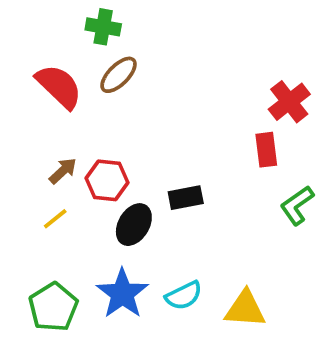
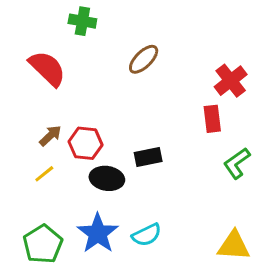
brown ellipse: (119, 75) -> (144, 59), moved
black ellipse: (134, 225) -> (107, 178), turned 68
yellow triangle: (245, 309) -> (234, 246), moved

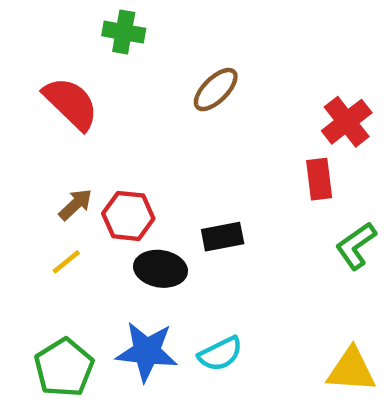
blue star: (98, 233) -> (147, 352), turned -30

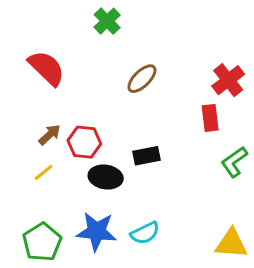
green cross: (124, 32) -> (107, 21), moved, turned 36
brown ellipse: (216, 90) -> (142, 79), moved

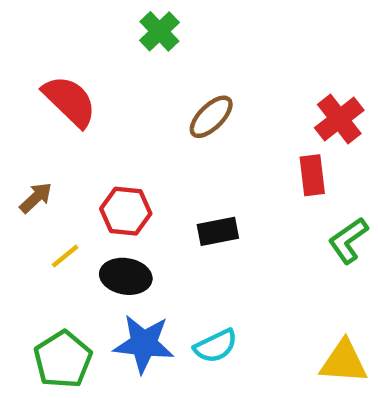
brown arrow: (50, 135) -> (36, 198), moved
black ellipse: (106, 177) -> (126, 276), moved

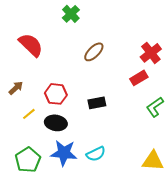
red rectangle: (312, 175) -> (139, 78), turned 66

